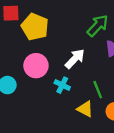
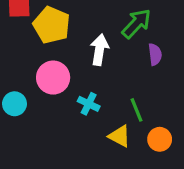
white arrow: (75, 59) -> (99, 50), moved, turned -35

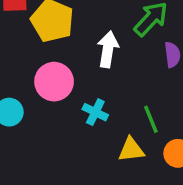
yellow triangle: (119, 136) -> (131, 150), turned -35

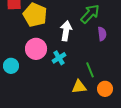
cyan cross: (95, 112) -> (59, 58), moved, turned 32

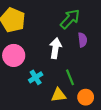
white arrow: (66, 31) -> (55, 48), moved
cyan cross: (59, 58) -> (36, 77), moved

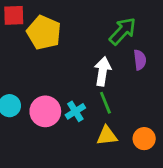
pink circle: (14, 55) -> (45, 111), moved
green line: (70, 77) -> (105, 103), moved

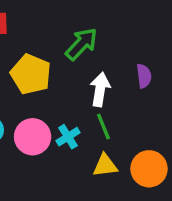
green arrow: (123, 31) -> (81, 44), moved
yellow pentagon: (44, 33) -> (31, 74), moved
orange circle: (144, 139) -> (149, 169), size x1.4

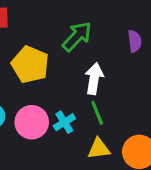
purple semicircle: (144, 76) -> (135, 41), moved

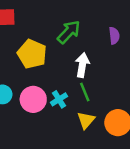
yellow triangle: (99, 149) -> (86, 120), turned -42

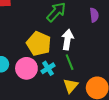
yellow pentagon: (32, 54) -> (39, 44), moved

